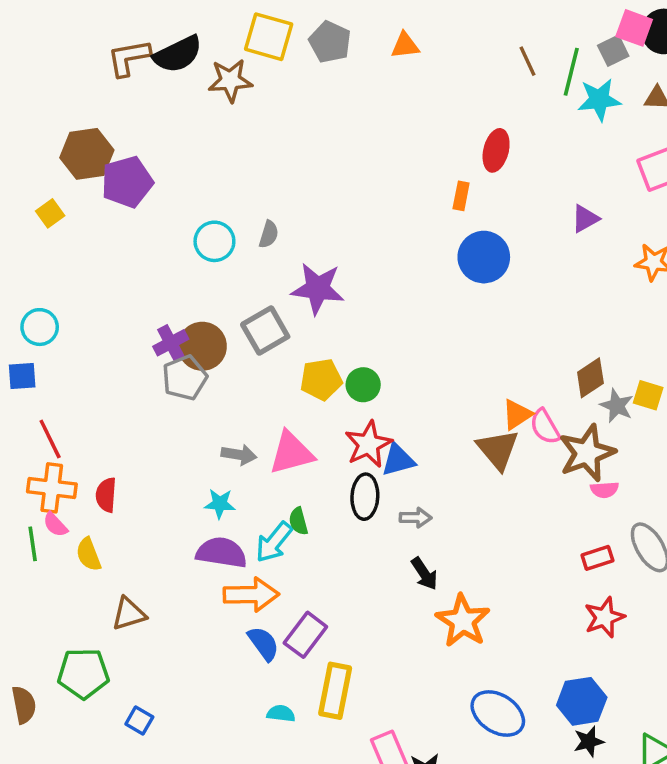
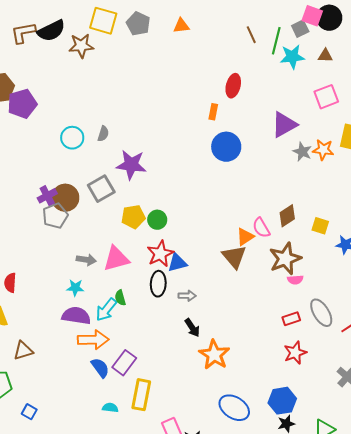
purple triangle: (585, 219) -> (284, 125), size x1.6
gray star: (617, 406) -> (302, 152), moved
pink semicircle: (545, 427) -> (261, 228), moved

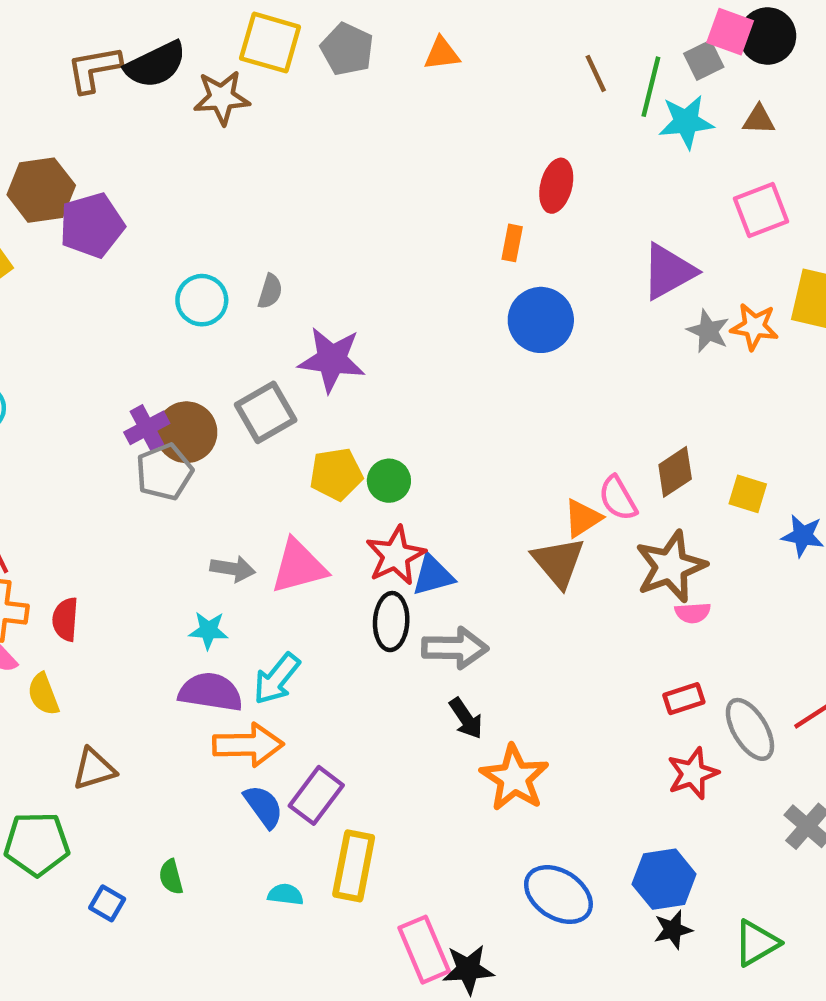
gray arrow: (187, 296) -> (455, 648), size x1.6
green semicircle: (120, 298) -> (171, 877), moved
gray ellipse: (321, 313) -> (750, 729), moved

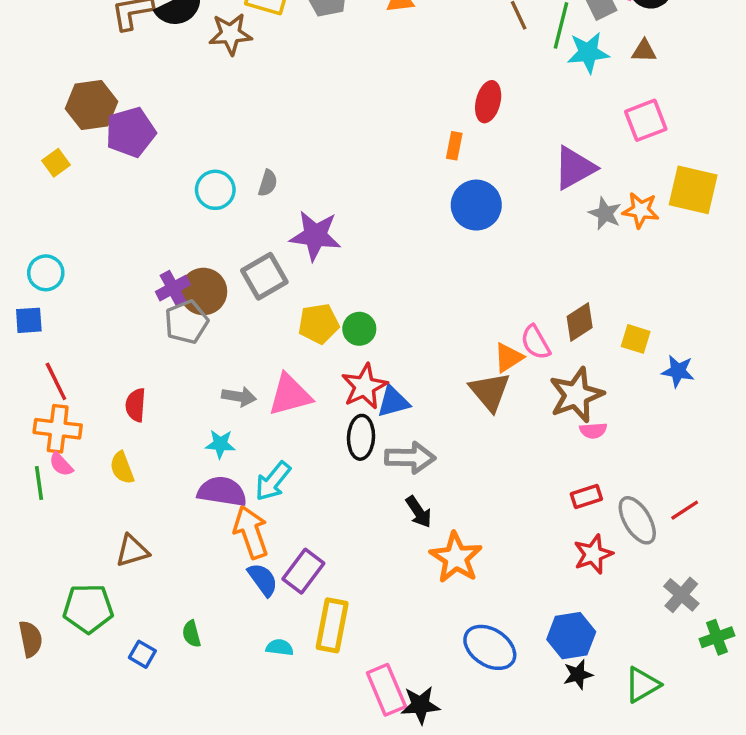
red semicircle: (65, 619) -> (136, 405), moved
yellow semicircle: (43, 694) -> (122, 468), moved
orange arrow: (248, 745) -> (251, 532), turned -108

